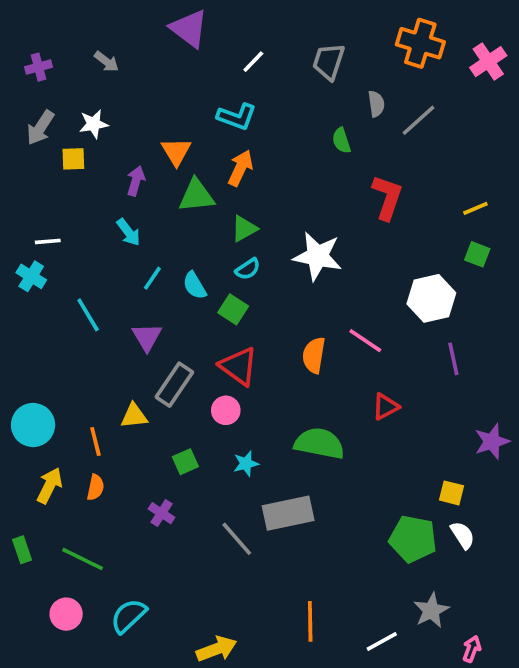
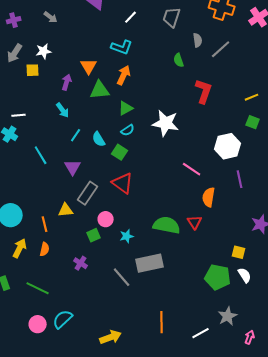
orange semicircle: (314, 355) -> (209, 197), moved
red triangle: (385, 407) -> (195, 222), moved, turned -35
pink circle: (226, 410) -> (106, 219), moved
pink circle: (66, 614) -> (38, 324), moved

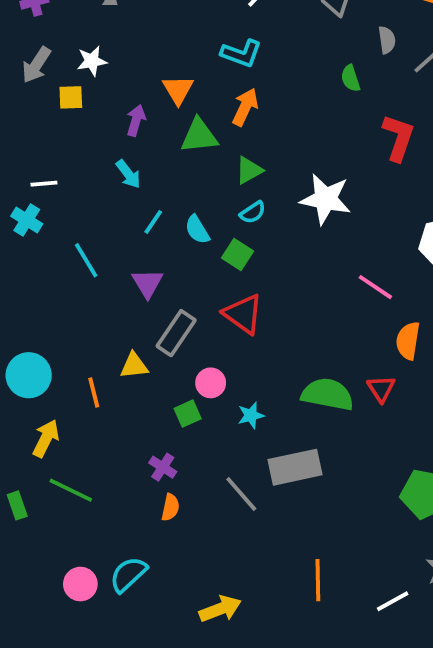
orange semicircle: (45, 249) -> (170, 507), moved
green line: (38, 288) -> (71, 490), moved

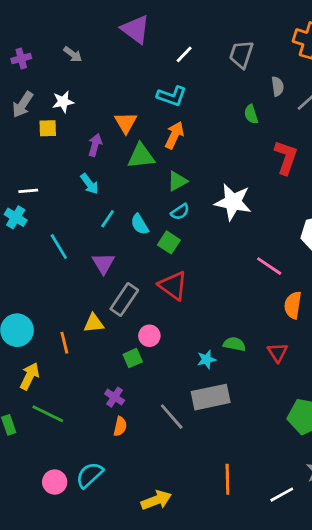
red triangle: (381, 389) -> (278, 352), moved
green semicircle: (327, 394) -> (234, 344), size x0.6
cyan star: (251, 415) -> (206, 359), moved

